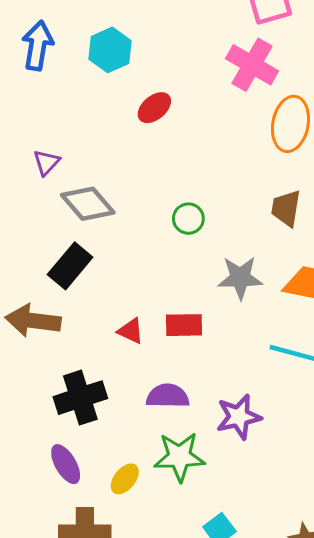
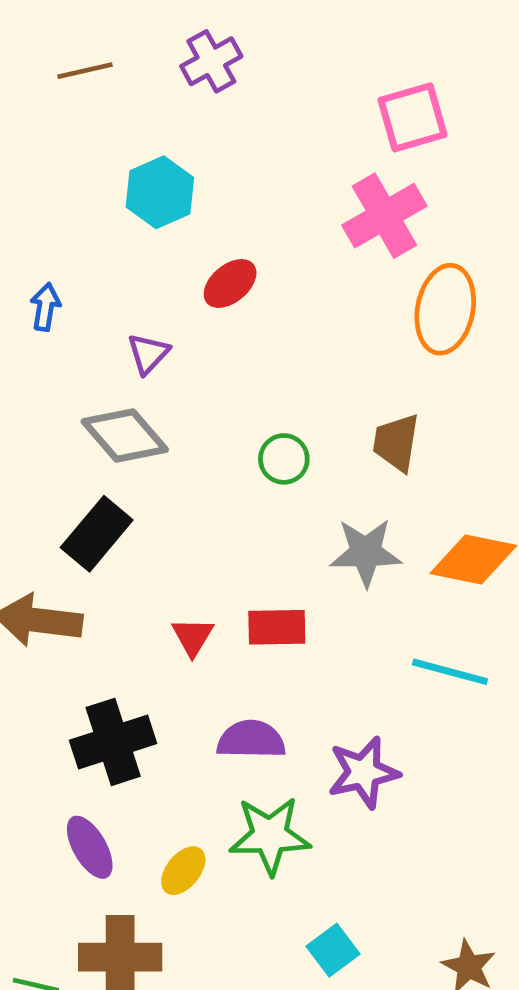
blue arrow: (38, 46) -> (45, 307), moved, size x0.6
pink cross: (252, 65) -> (384, 216), turned 30
purple triangle: (46, 162) -> (148, 354), moved
brown trapezoid: (286, 208) -> (396, 443), moved
red triangle: (131, 331) -> (193, 637), turned 36

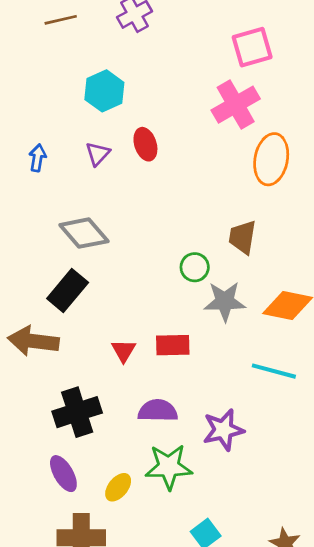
red ellipse: (230, 283) -> (145, 144), turned -68
purple triangle: (148, 354) -> (98, 154), moved
green circle: (284, 459) -> (195, 267), moved

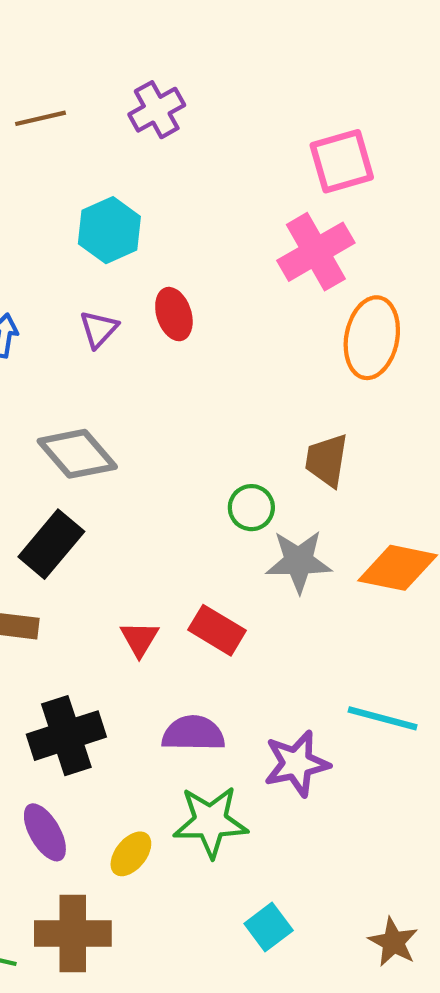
red rectangle: (173, 345) -> (217, 630), turned 32
cyan line: (274, 371) -> (383, 718), moved

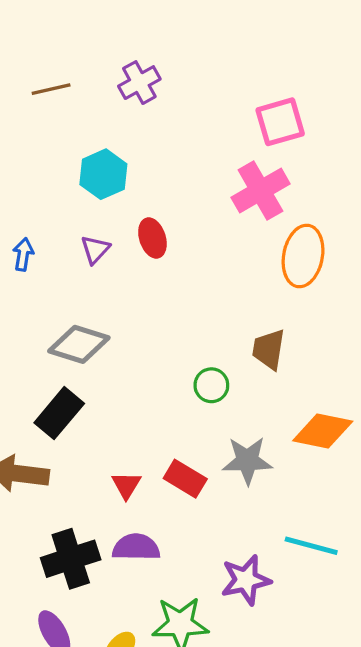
gray diamond: (77, 454) -> (79, 344), turned -32
gray star: (299, 561) -> (247, 461), moved
purple semicircle: (193, 733) -> (136, 547), moved

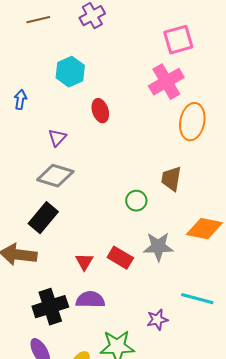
purple triangle: (95, 249) -> (57, 138), moved
blue arrow: (23, 254) -> (20, 100), moved
purple star: (246, 580) -> (157, 320), size x0.7

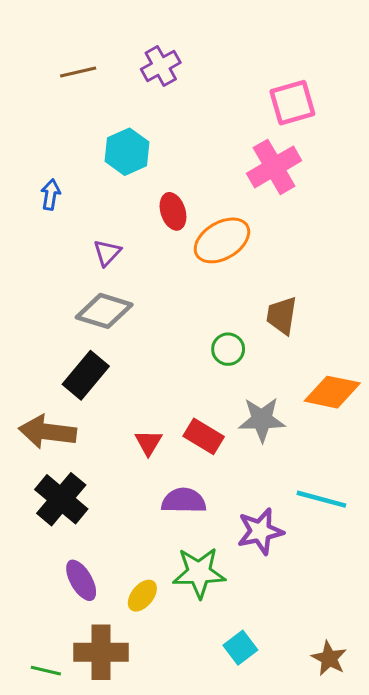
orange ellipse: (192, 122) -> (222, 240), moved, turned 48
purple semicircle: (90, 300) -> (184, 501), moved
black cross: (50, 307) -> (61, 499), moved, turned -32
purple star: (157, 320) -> (260, 531), size x1.4

